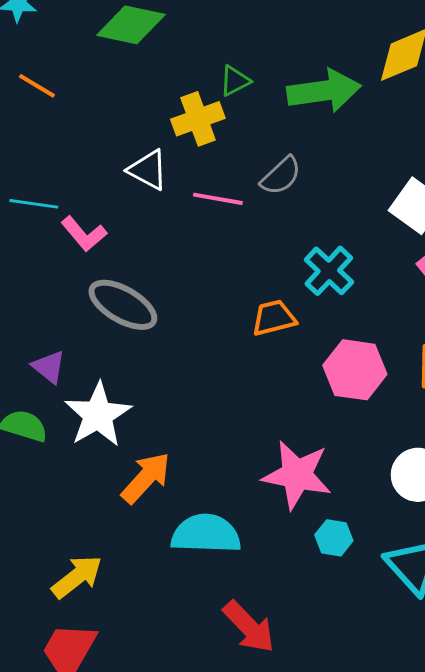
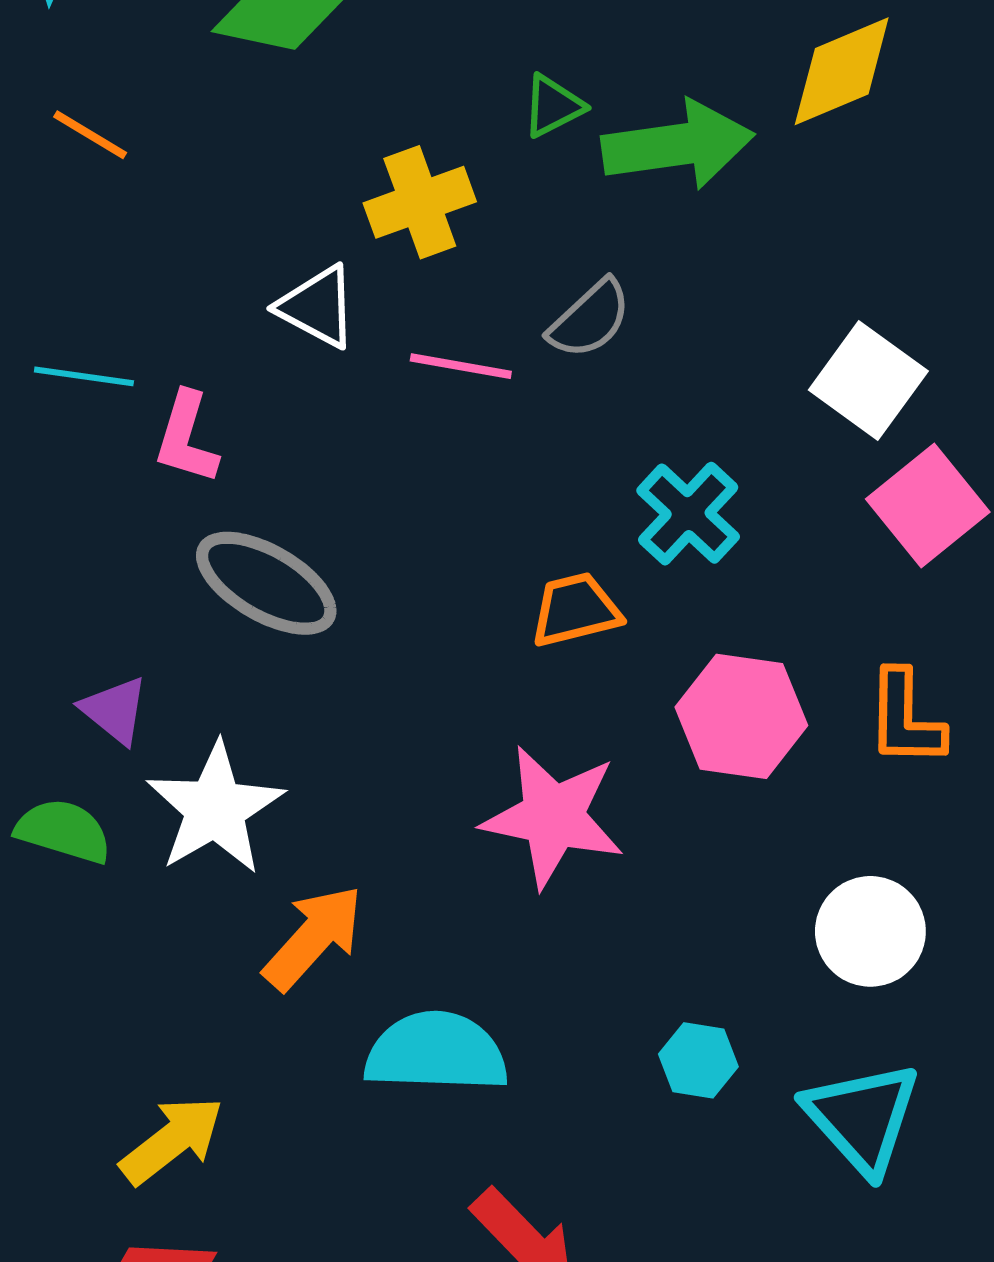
green triangle: (235, 81) -> (553, 106), moved
pink L-shape: (84, 234) -> (186, 438), turned 57
pink star: (297, 475) -> (553, 817), moved

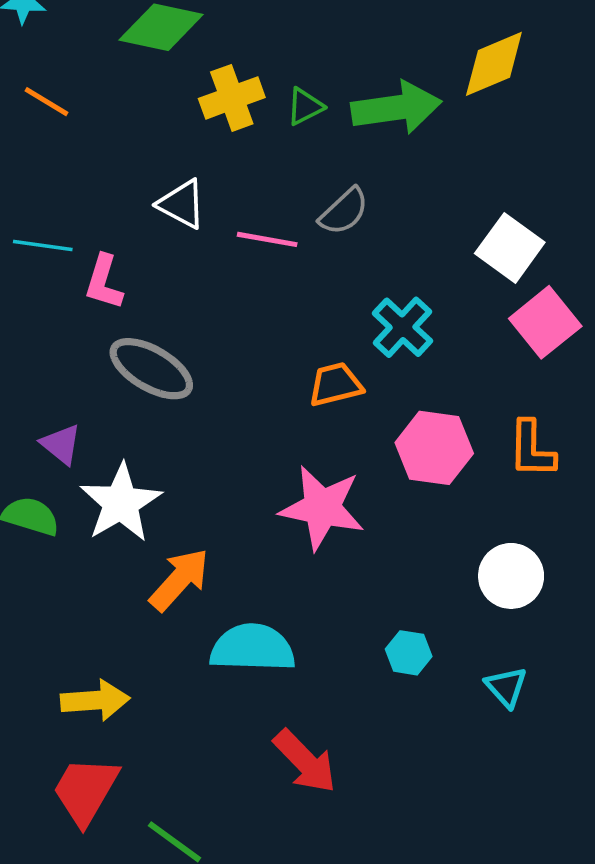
green triangle: (553, 106) -> (305, 107), moved
yellow cross: (420, 202) -> (232, 98), moved
cyan triangle: (862, 1118) -> (506, 687), size x0.6
yellow arrow: (172, 1140) -> (95, 700), turned 34

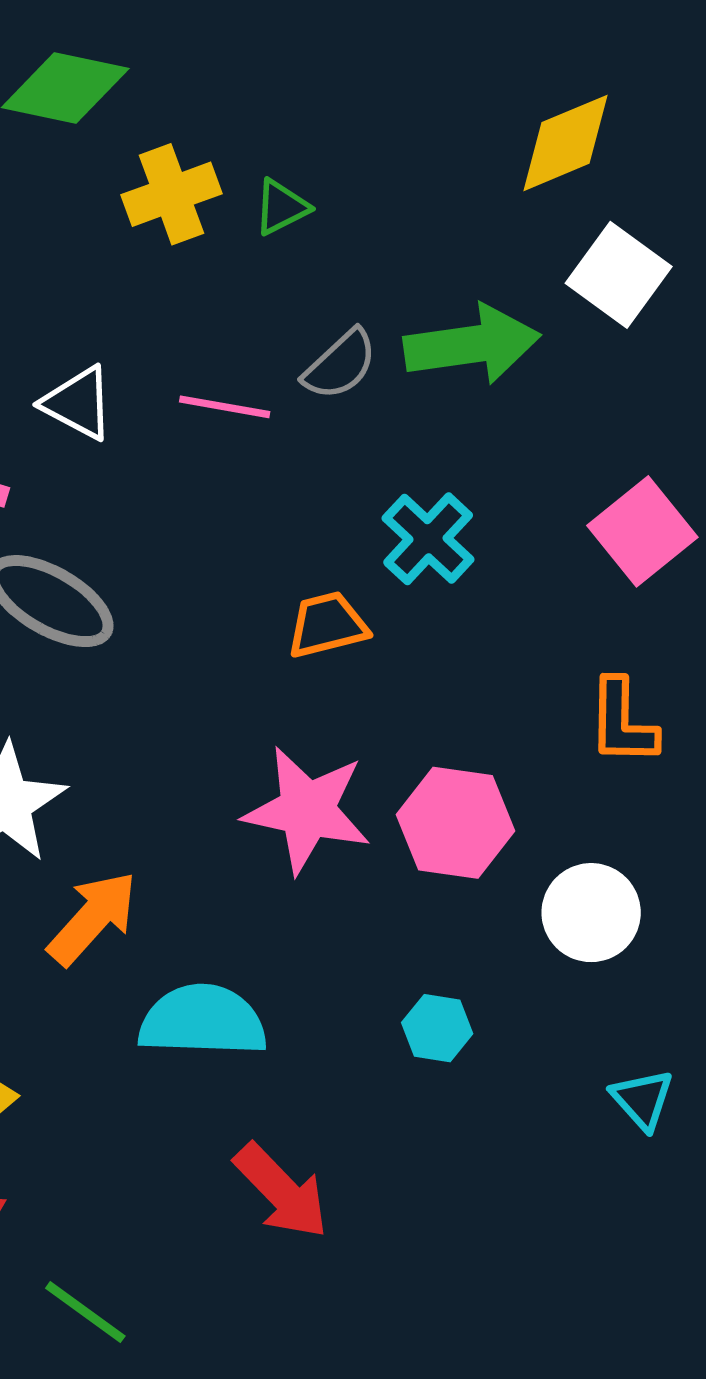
green arrow: (396, 108) -> (472, 345), moved
white triangle: (182, 204) -> (78, 403), moved
white square: (510, 248) -> (619, 275), moved
pink hexagon: (434, 448) -> (456, 823), moved
cyan triangle: (506, 687) -> (642, 1100), moved

